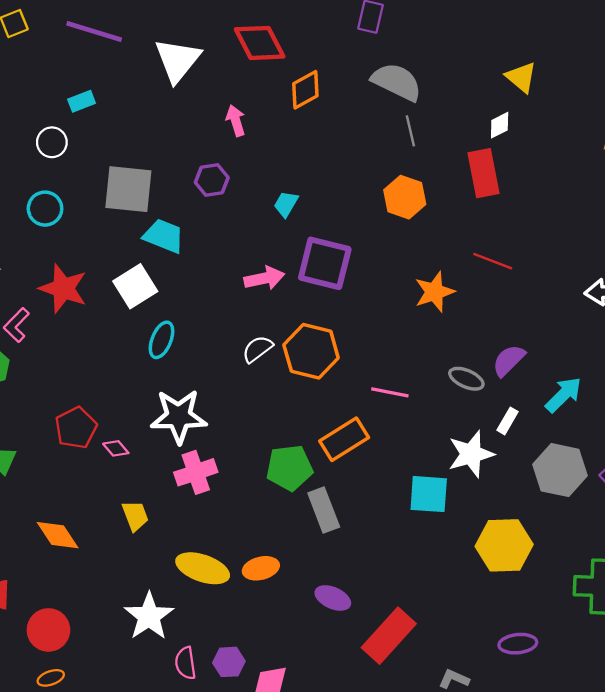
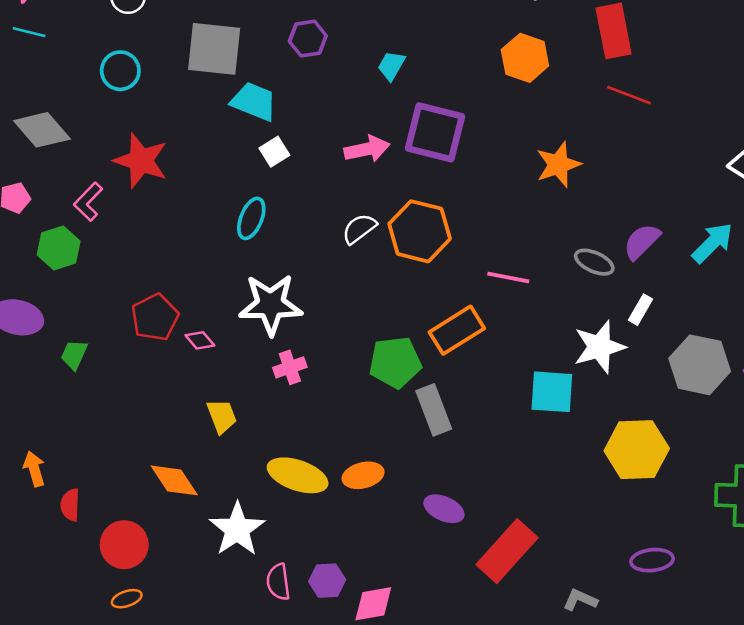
red line: (493, 261) -> (629, 95), moved
white square: (135, 286) -> (274, 152), moved, size x0.6
cyan arrow: (563, 395) -> (712, 243), moved
pink cross: (196, 472) -> (290, 367), size x0.7
orange diamond: (58, 535) -> (174, 480), moved

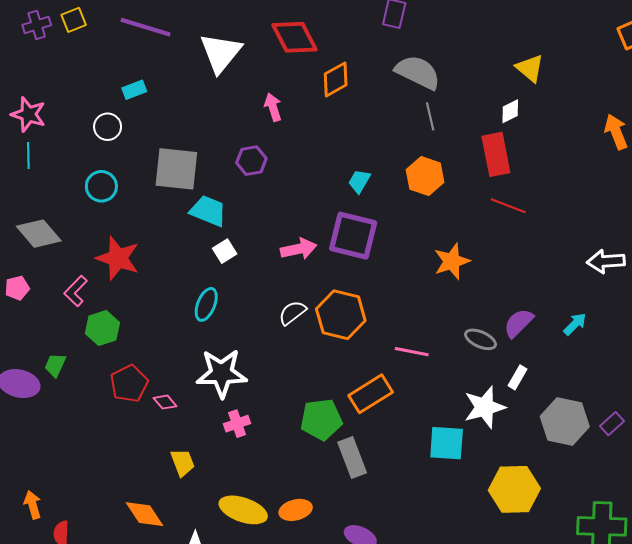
cyan line: (29, 32) -> (28, 155), turned 75
cyan trapezoid: (391, 66) -> (359, 181), moved
cyan arrow: (712, 243) -> (575, 324), size x0.7
green hexagon: (59, 248) -> (102, 328), moved
green trapezoid: (74, 355) -> (55, 365), moved

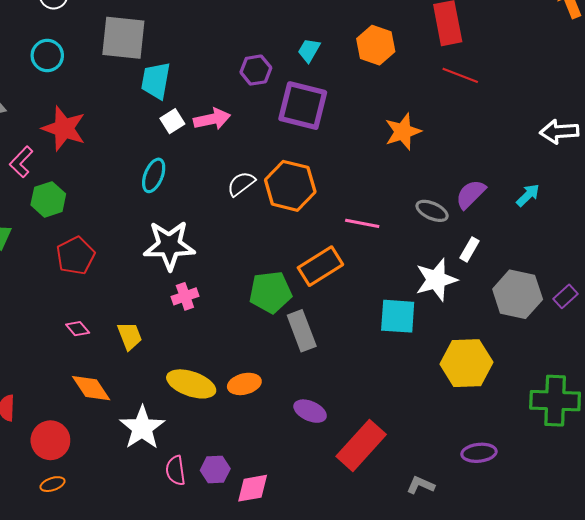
purple hexagon: (251, 161) -> (256, 70), moved
cyan trapezoid: (208, 211) -> (156, 81), turned -102
pink arrow: (299, 249) -> (212, 119), moved
pink diamond: (165, 402) -> (78, 329), moved

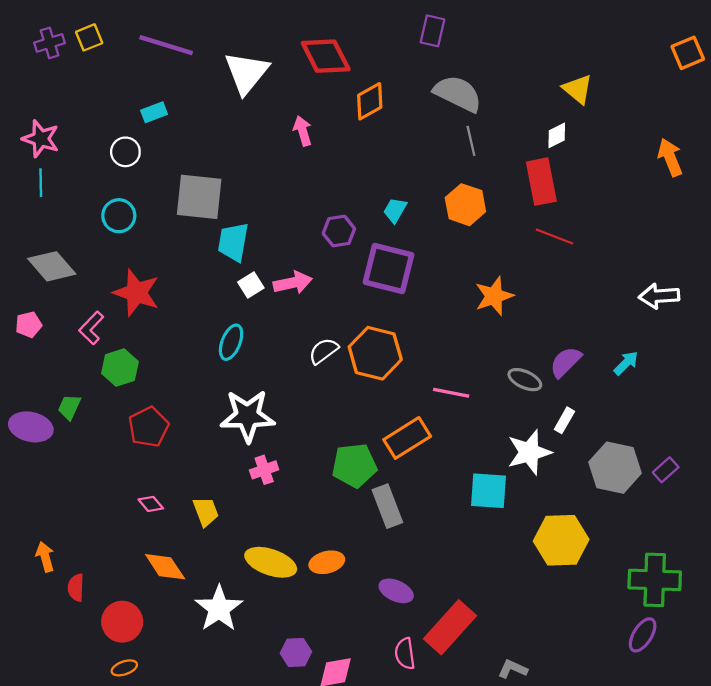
purple ellipse: (479, 453) -> (643, 635), moved, turned -52
pink semicircle: (176, 471) -> (405, 654), moved

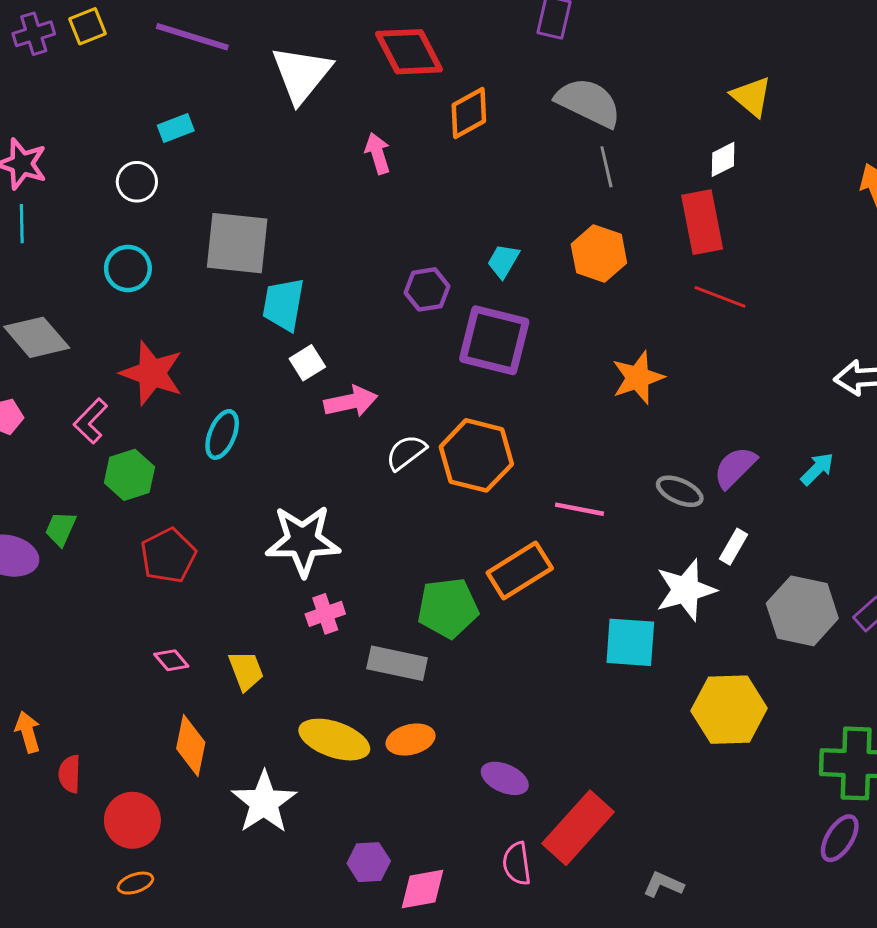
pink arrow: (293, 283) -> (351, 402), moved
cyan ellipse: (231, 342) -> (222, 434), moved
gray rectangle: (387, 506) -> (397, 663), moved, turned -57
orange diamond: (165, 567) -> (191, 745), turned 45

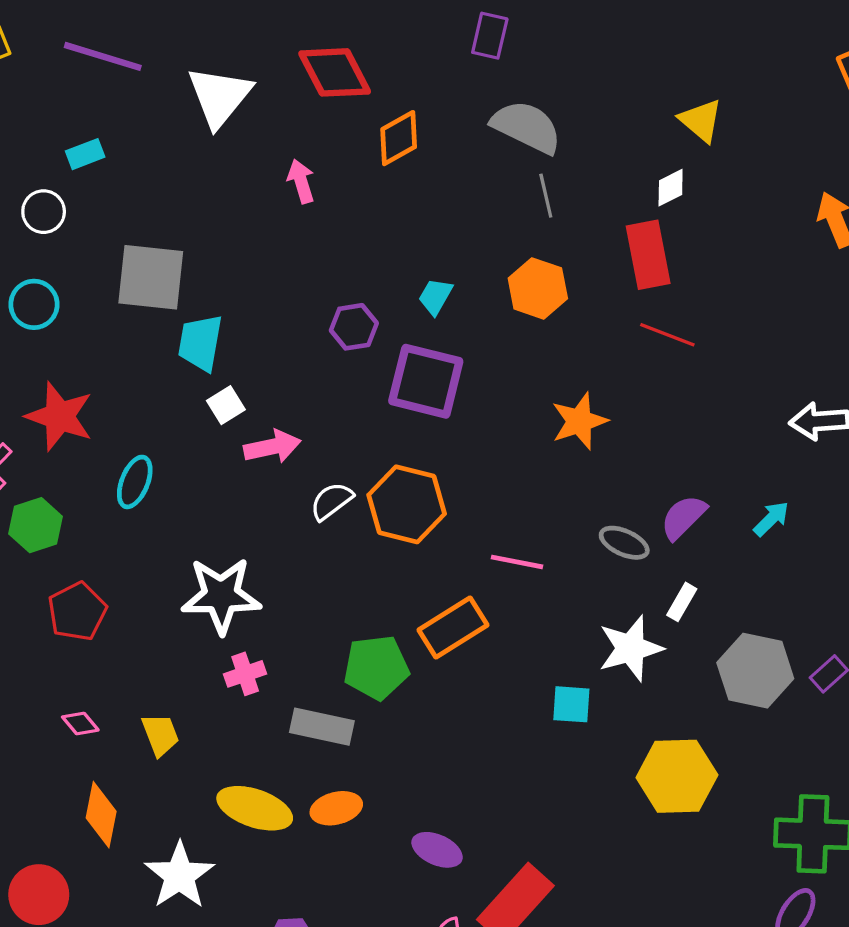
cyan square: (630, 642) -> (571, 704), size x0.7

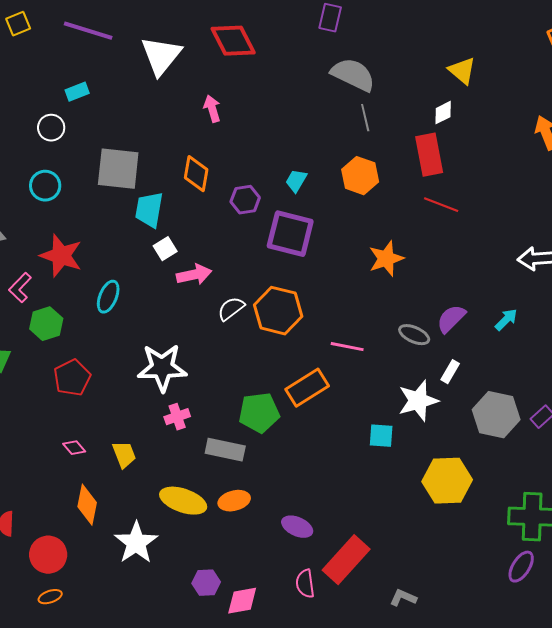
orange diamond: (399, 138) -> (196, 174), moved, turned -51

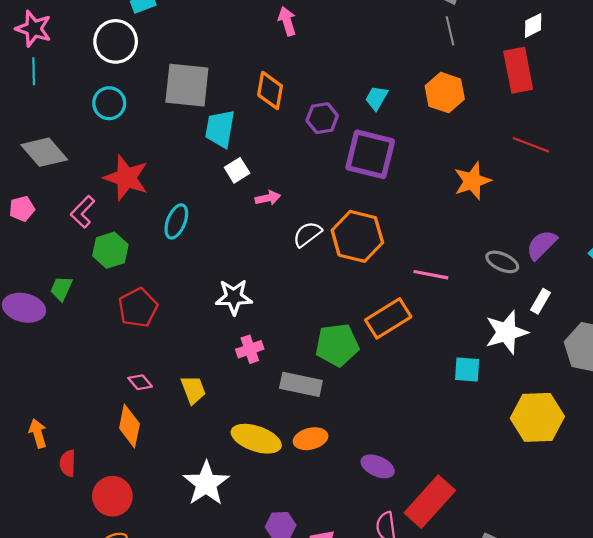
white circle: (51, 128) -> (116, 41), size x1.5
red line: (441, 205) -> (531, 145), moved
pink arrow: (194, 275) -> (268, 198), size x0.7
white star: (162, 368) -> (234, 297), size x0.7
orange diamond: (87, 505) -> (129, 426), moved

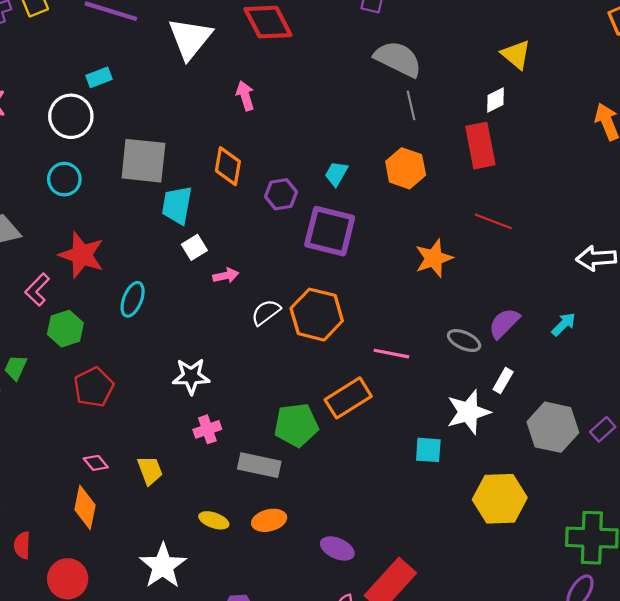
yellow ellipse: (256, 439) -> (214, 520), size x0.6

